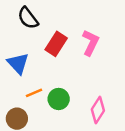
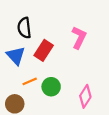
black semicircle: (28, 18) -> (24, 28), moved, turned 30
red rectangle: (56, 44) -> (44, 50), moved

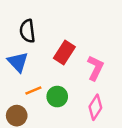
pink L-shape: (79, 37) -> (95, 68), moved
red rectangle: (44, 50) -> (64, 52), moved

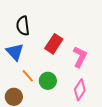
orange line: (33, 91) -> (28, 76), turned 72

